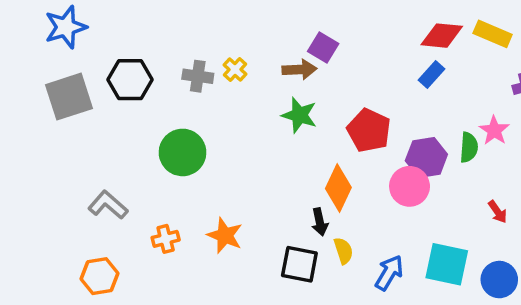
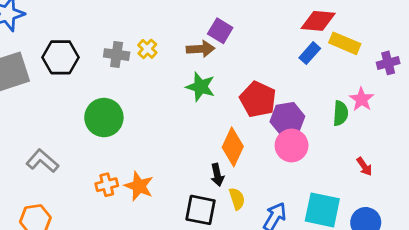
yellow rectangle: (493, 34) -> (345, 43), moved
purple hexagon: (426, 158) -> (287, 119), moved
orange cross: (166, 239) -> (107, 185), moved

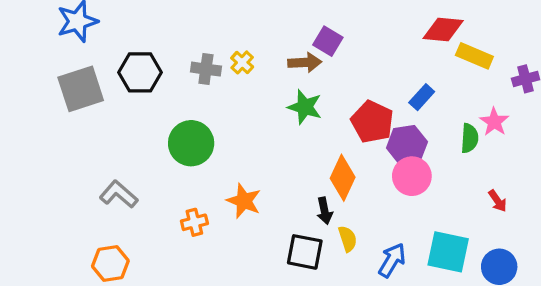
blue rectangle: (310, 53) -> (422, 97), moved
orange star: (139, 186) -> (244, 201), moved

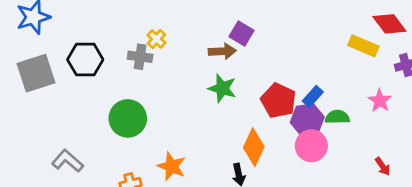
red diamond: (443, 30) -> (389, 24), moved, turned 48
yellow cross: (242, 62) -> (157, 39), moved
blue rectangle: (422, 97) -> (313, 96), moved
green semicircle: (470, 138) -> (337, 117), moved, turned -95

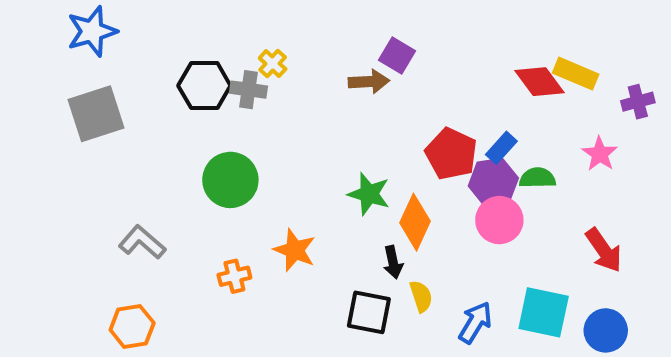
red diamond: (389, 24) -> (540, 82), moved
black hexagon: (85, 60) -> (204, 86), moved
green star: (222, 88) -> (369, 194), moved
red arrow: (383, 166) -> (604, 250), size x1.6

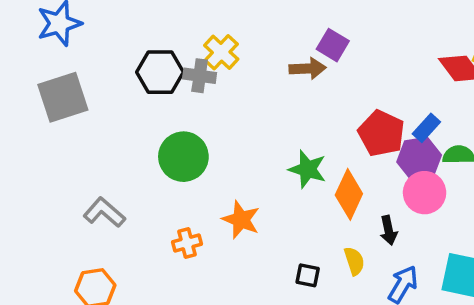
yellow cross: (273, 64) -> (221, 52), size x1.4
black arrow: (393, 262) -> (389, 230), moved
black square: (369, 312) -> (308, 275), size x0.6

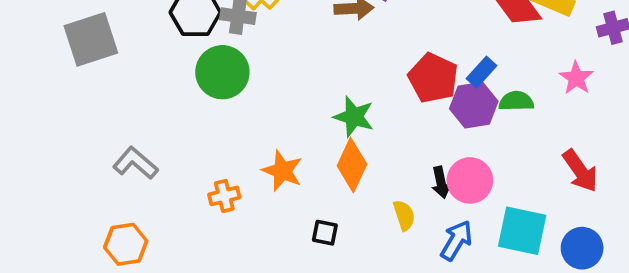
green circle: (183, 157) -> (222, 72), moved
pink circle: (425, 193) -> (470, 180), moved
orange diamond: (349, 194) -> (352, 165), moved
black square: (308, 275) -> (325, 233), moved

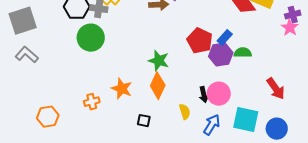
pink star: (576, 78) -> (290, 28), moved
gray L-shape: (135, 163) -> (27, 55), moved
orange hexagon: (126, 244) -> (48, 117), moved

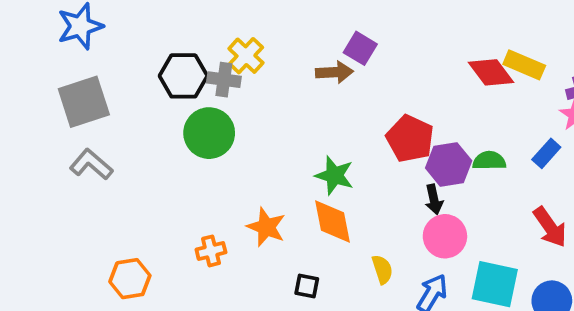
blue rectangle: (225, 38) -> (546, 153), moved
orange diamond: (158, 86) -> (333, 222), turned -36
black arrow: (204, 95) -> (434, 199), moved

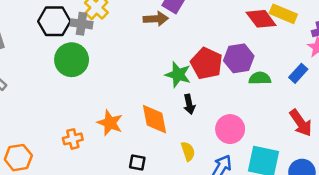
purple hexagon: (449, 164) -> (239, 58), moved
green star: (334, 175) -> (178, 75), moved
black arrow: (434, 199) -> (189, 104), moved

